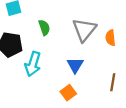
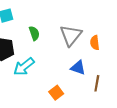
cyan arrow: (33, 64) -> (24, 67), turned 35
blue triangle: (75, 65) -> (78, 68), moved, turned -42

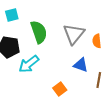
green semicircle: (34, 33) -> (39, 32), size x1.6

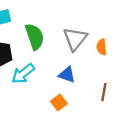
blue triangle: (81, 65) -> (67, 75), moved

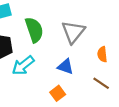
orange semicircle: (102, 47) -> (102, 54), moved
brown line: (104, 92) -> (101, 83), turned -66

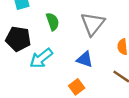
green semicircle: (34, 30) -> (53, 22), size x0.7

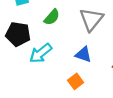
green semicircle: (53, 22) -> (52, 17), turned 60

